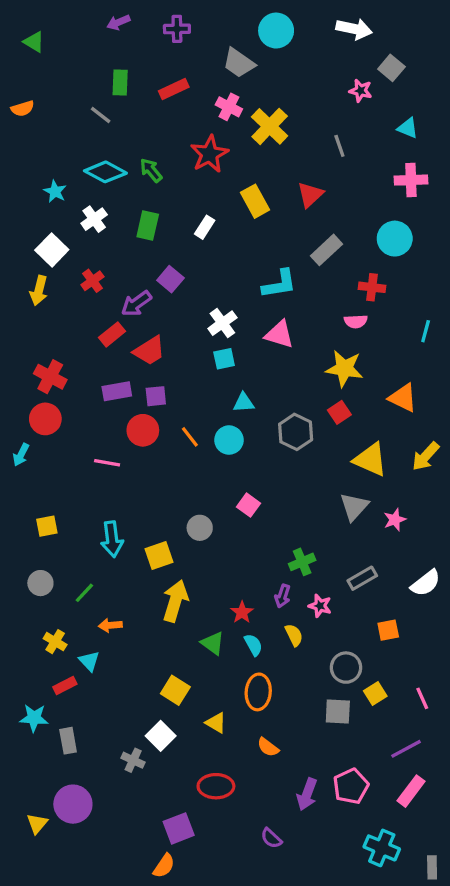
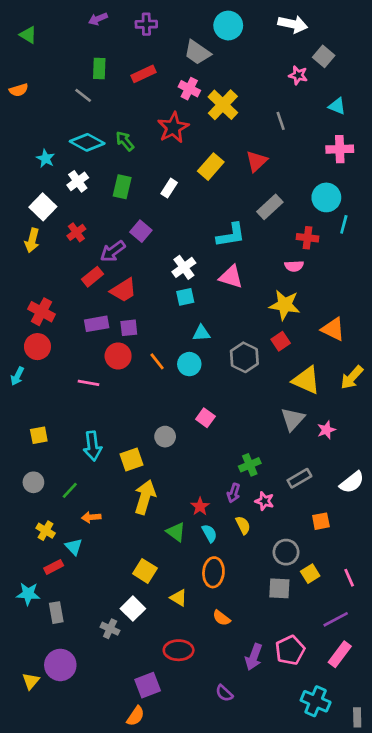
yellow rectangle: (255, 201) -> (211, 167), turned 70
cyan line: (426, 331) -> (344, 224), moved

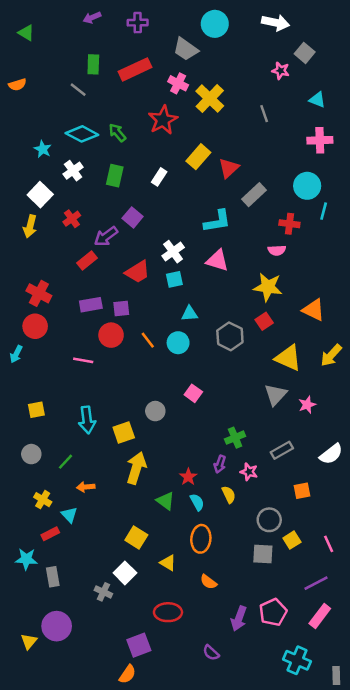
red rectangle: (144, 74) -> (135, 69), size x1.4
red triangle: (256, 161) -> (229, 168), moved
red trapezoid: (123, 290) -> (138, 272), moved

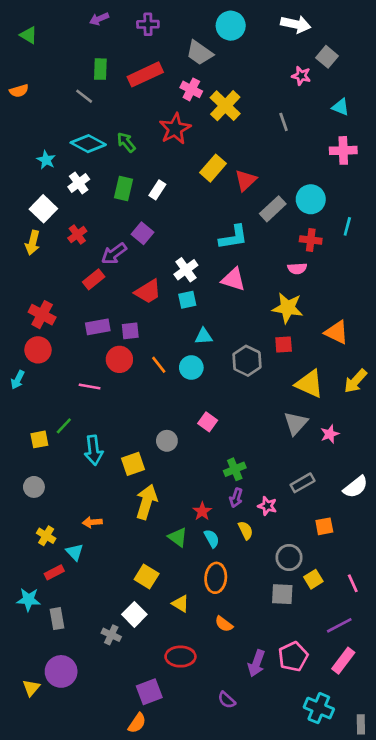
white rectangle: (159, 177) -> (157, 190), moved
cyan circle: (307, 186) -> (311, 199), moved
red square: (264, 321) -> (284, 344), turned 30
green cross: (235, 438) -> (235, 469), moved
green line: (65, 462) -> (64, 426), moved

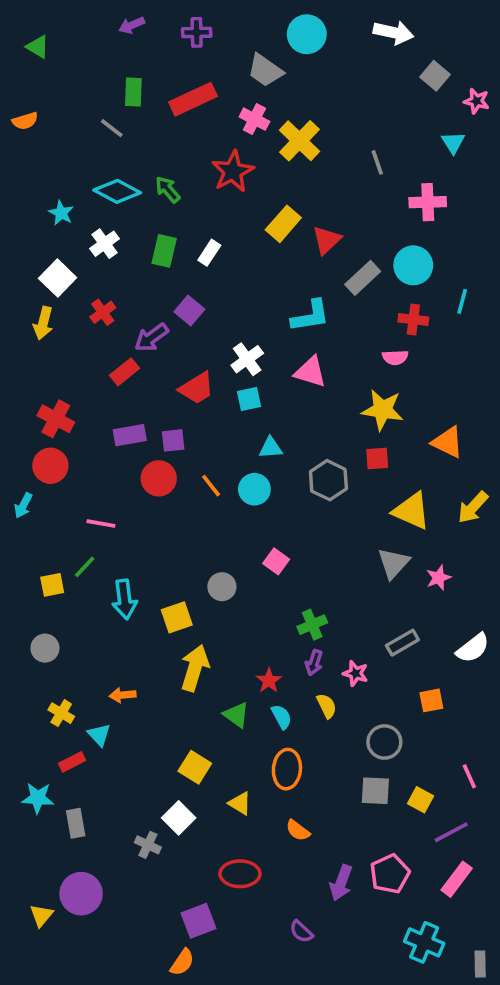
pink star: (301, 76) -> (476, 101), moved
cyan triangle: (341, 107) -> (453, 143), turned 36
pink cross: (343, 150) -> (428, 202), moved
pink line: (90, 387) -> (101, 524), moved
yellow square: (313, 579) -> (421, 800), moved, turned -30

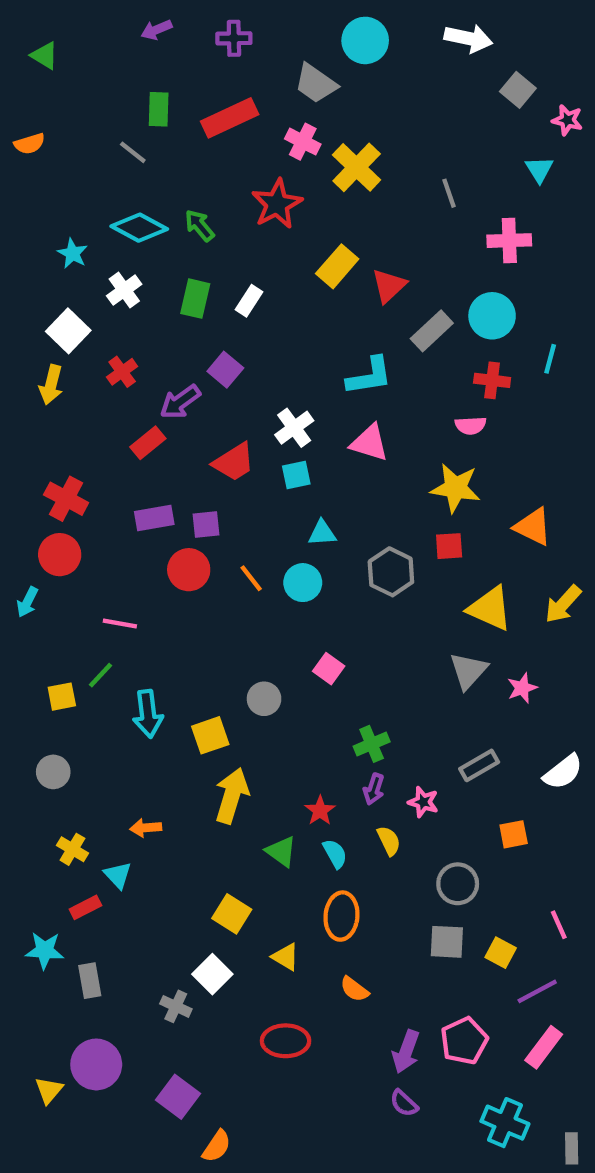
purple square: (198, 921) -> (178, 1097), moved, turned -32
purple semicircle: (301, 932) -> (404, 1103), moved

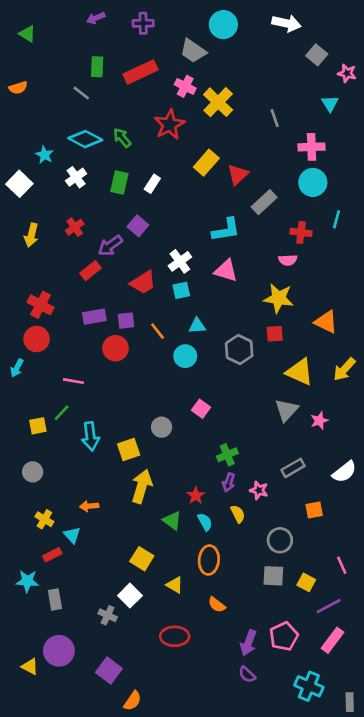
cyan circle: (492, 316) -> (313, 182), moved
white square: (68, 331) -> (19, 184), moved
orange line: (251, 578) -> (158, 331), moved
yellow triangle: (49, 1090) -> (30, 667), turned -42

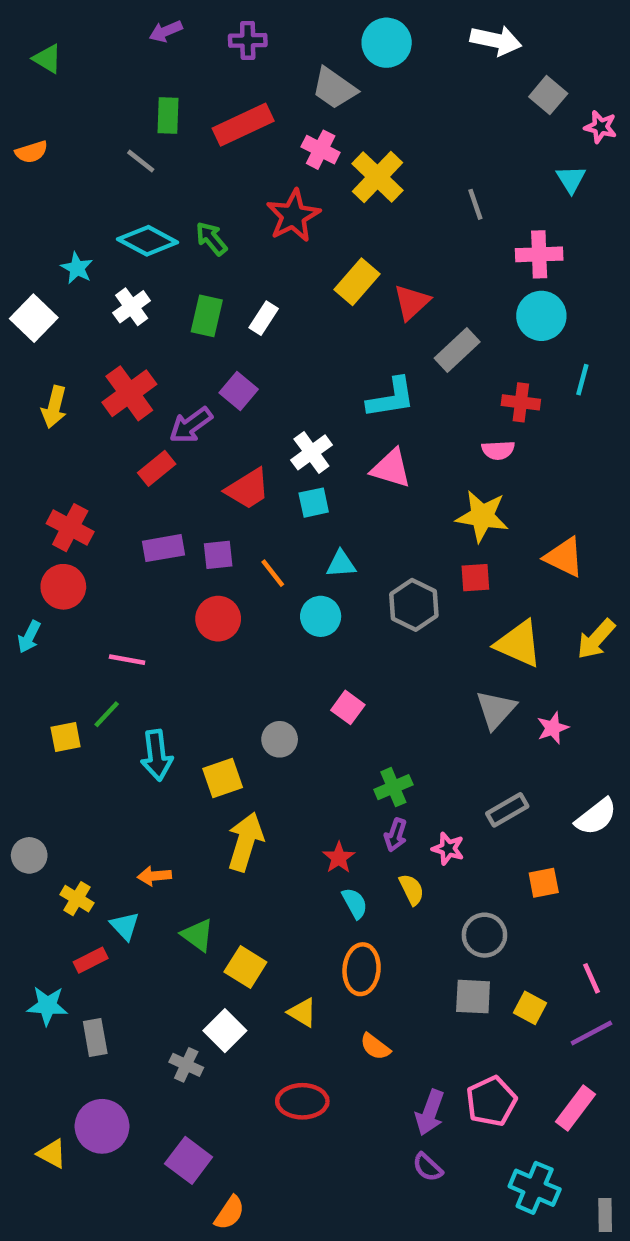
red cross: (75, 227) -> (129, 393), size x1.6
red circle: (115, 348) -> (218, 619), moved
gray circle: (33, 472) -> (29, 855), moved
green triangle: (172, 521) -> (198, 935), moved
purple line: (329, 606) -> (591, 1033), moved

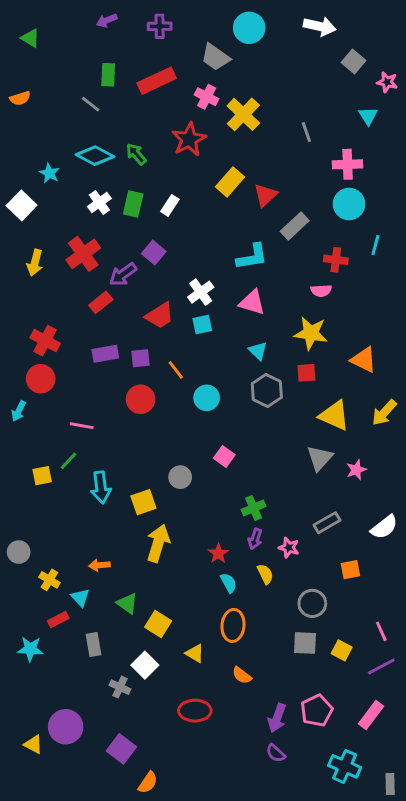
white cross: (132, 307) -> (99, 203), moved
cyan triangle: (341, 564) -> (258, 351), moved, turned 48
gray rectangle: (95, 1038) -> (94, 645), moved

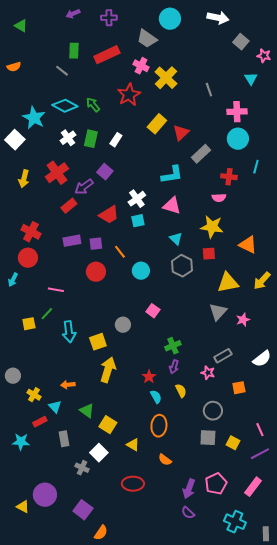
cyan star: (49, 173) -> (34, 118), size x1.6
yellow triangle: (334, 415) -> (228, 283), turned -35
pink star: (289, 548) -> (208, 373), moved

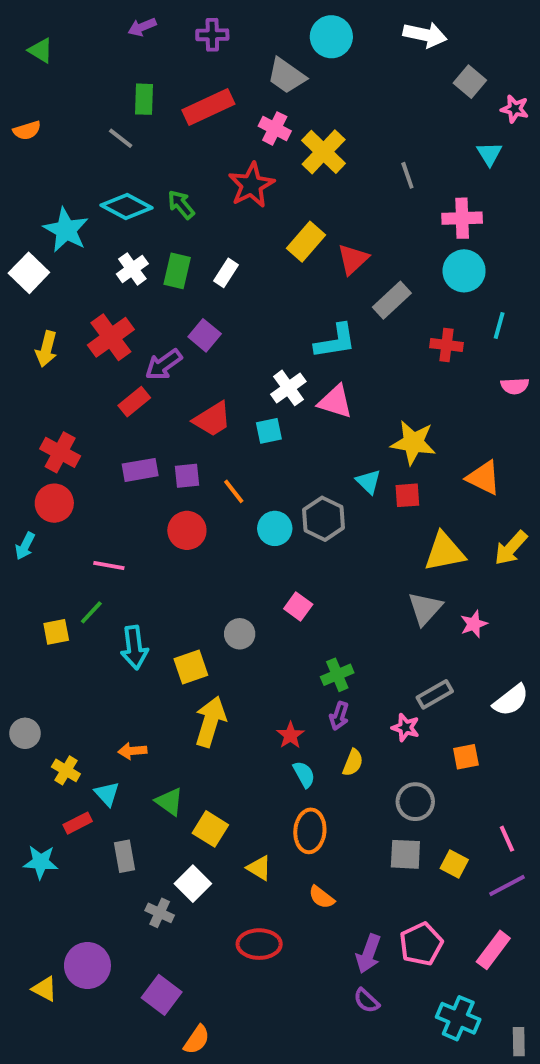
pink semicircle: (219, 198) -> (515, 386), moved
white cross: (137, 199) -> (288, 388), moved
cyan triangle: (176, 239) -> (368, 482), moved
gray hexagon: (182, 266) -> (324, 519), moved
yellow semicircle: (181, 391) -> (353, 763), turned 48

